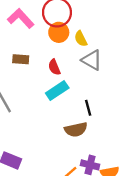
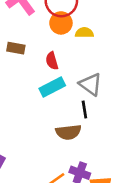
yellow semicircle: (81, 39) -> (84, 33), turned 112
gray triangle: (92, 60) -> (90, 84), moved

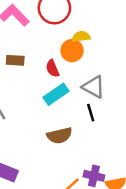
orange circle: (61, 23) -> (72, 51), moved
brown semicircle: (68, 132) -> (60, 136), moved

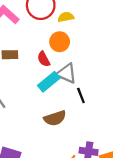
yellow semicircle: (81, 37) -> (66, 17), moved
gray triangle: (94, 87) -> (67, 73), moved

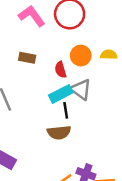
yellow semicircle: (66, 17) -> (109, 55), moved
black line: (81, 95) -> (66, 110), moved

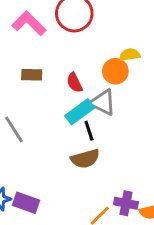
orange circle: (81, 56) -> (115, 71), moved

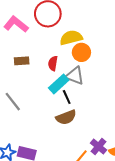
yellow semicircle: (130, 55) -> (71, 38), moved, size x1.5
red semicircle: (74, 83) -> (53, 63), turned 40
purple cross: (126, 203) -> (99, 146), turned 35

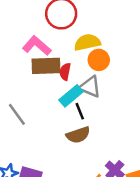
pink L-shape: (16, 24) -> (37, 46), moved
brown rectangle: (22, 61) -> (46, 66), moved, size x1.6

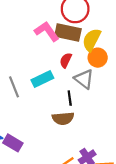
yellow semicircle: (87, 42) -> (92, 40), turned -65
brown rectangle: (46, 66) -> (68, 33), moved
cyan rectangle: (71, 96) -> (42, 79), moved

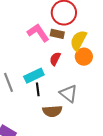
brown rectangle: (68, 33) -> (57, 34), size x0.6
gray triangle: (84, 79) -> (68, 94), moved
black line: (70, 98) -> (38, 89), moved

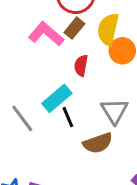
brown rectangle: (57, 34) -> (74, 28), turned -48
gray triangle: (68, 94) -> (114, 111), turned 36

